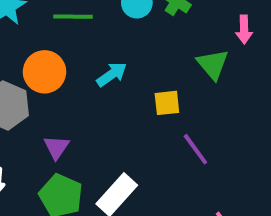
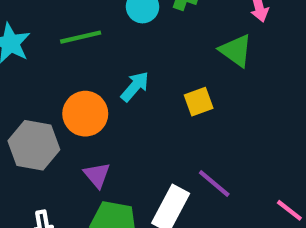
orange circle: (44, 72) -> (85, 114), moved
purple line: (195, 149) -> (214, 184), moved

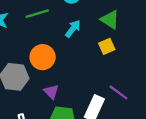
green triangle: (236, 51) -> (110, 20), moved
cyan arrow: (135, 86) -> (73, 29), moved

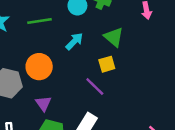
purple line: (118, 92) -> (95, 87), moved

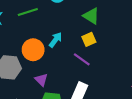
cyan arrow: (74, 41) -> (55, 40), moved

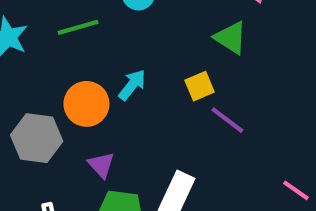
green triangle: (91, 16) -> (231, 38), moved
purple line: (82, 59) -> (227, 120), moved

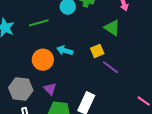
cyan arrow: (132, 85) -> (65, 50), turned -112
gray hexagon: (37, 138) -> (21, 89), moved

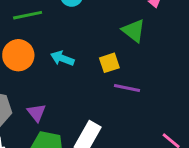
orange circle: (43, 60) -> (18, 55), moved
purple line: (111, 67) -> (127, 88), turned -30

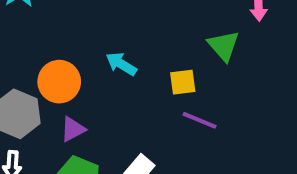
orange circle: (18, 55) -> (59, 82), moved
purple triangle: (36, 113) -> (73, 129), turned 30

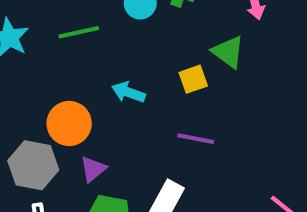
yellow square: (183, 82) -> (193, 79), moved
purple line: (200, 120) -> (196, 139), moved

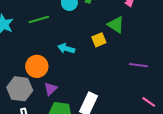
purple line: (196, 139) -> (138, 65), moved

